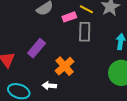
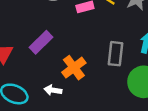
gray rectangle: (85, 32) -> (115, 54), moved

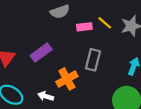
gray rectangle: (115, 54) -> (93, 60), moved

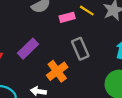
gray rectangle: (93, 60) -> (80, 49), turned -30

